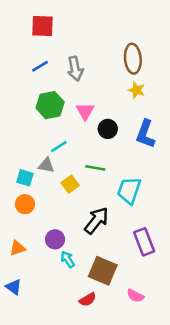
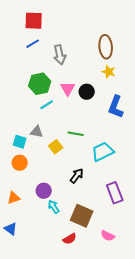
blue line: (40, 66) -> (33, 44), moved
black circle: (108, 129) -> (87, 92), moved
cyan line: (59, 146) -> (47, 105), moved
cyan trapezoid: (129, 190) -> (103, 152), turned 45
black arrow: (96, 221) -> (77, 176), size x0.7

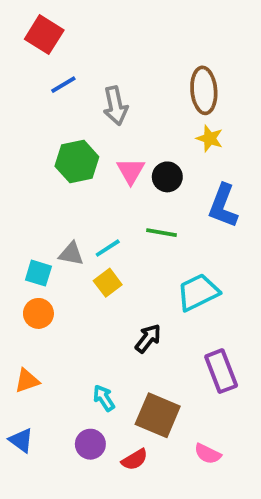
red square: (34, 21) -> (44, 35), moved, turned 30
cyan line: (47, 105) -> (108, 248), moved
green line: (76, 134) -> (162, 233), moved
purple circle: (44, 191) -> (90, 444), moved

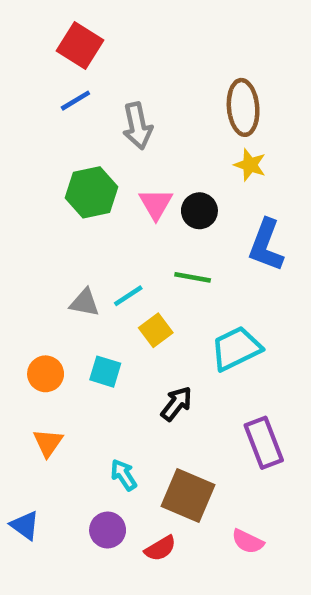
red square: (44, 35) -> (80, 45), moved
cyan square: (38, 273) -> (105, 372), moved
yellow square: (108, 283) -> (156, 330), moved
orange triangle: (27, 381) -> (48, 443), moved, turned -36

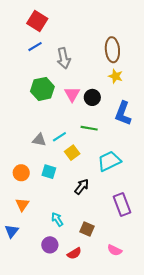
brown square: (188, 496) -> (87, 229), size x0.6
blue triangle: (25, 525) -> (12, 231), moved, turned 32

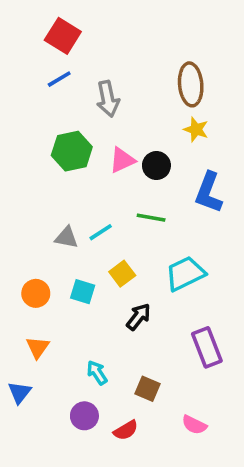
pink triangle: (72, 94) -> (122, 160), turned 35
yellow square: (72, 153) -> (122, 274), moved

